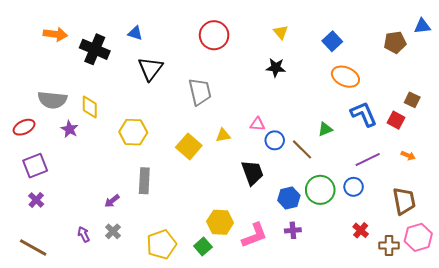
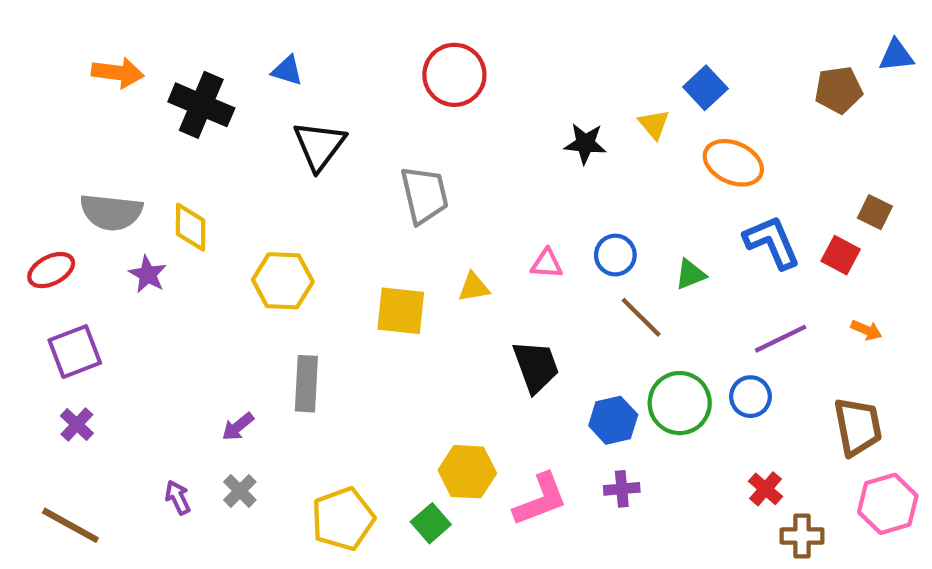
yellow triangle: (281, 32) -> (654, 124), moved
blue circle: (275, 140) -> (615, 255), moved
yellow square: (189, 146) -> (401, 311), turned -35
brown cross: (389, 245) -> (802, 536), moved

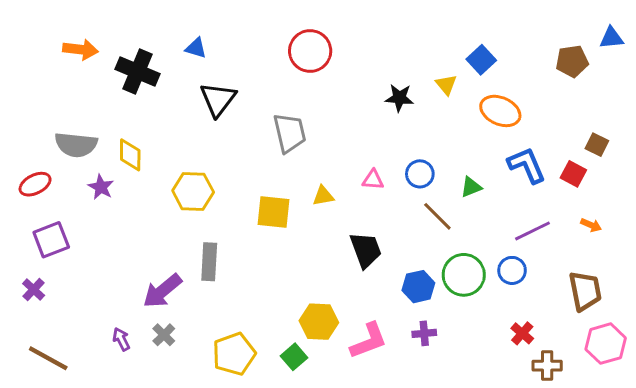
purple cross: (77, 424) -> (34, 289), moved
purple arrow: (238, 427) -> (162, 291), size x1.8

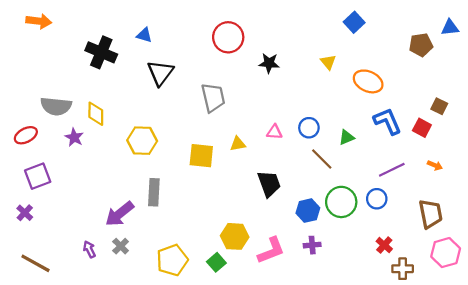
orange arrow: (80, 50) -> (39, 21), moved
blue square: (481, 60) -> (354, 22), moved
black star: (399, 98) -> (269, 63), moved

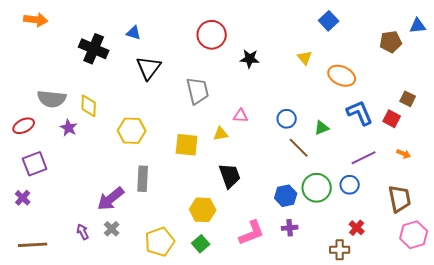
pink triangle: (274, 132) -> (241, 116), moved
black trapezoid: (269, 184) -> (230, 176), moved
yellow hexagon: (235, 236) -> (203, 210), moved
brown line: (36, 263) -> (33, 245), turned -32
brown cross: (403, 269) -> (340, 250), moved

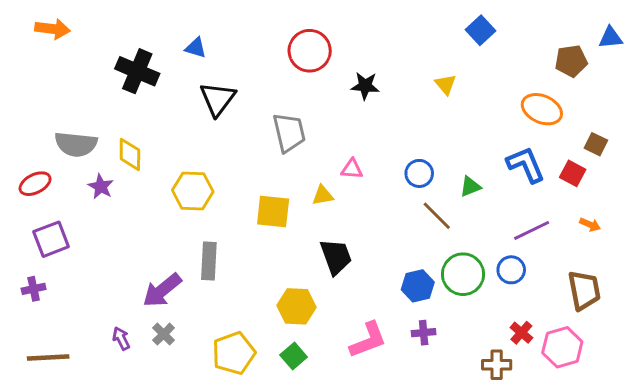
orange ellipse: (342, 76) -> (542, 109), moved
purple cross: (23, 198) -> (34, 289), turned 35
pink hexagon: (414, 235) -> (562, 347), moved

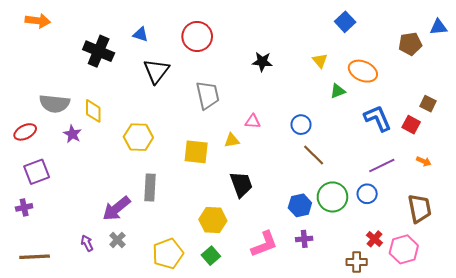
red circle: (310, 51) -> (197, 36), moved
orange ellipse: (542, 109) -> (363, 71), moved
green triangle: (470, 187) -> (338, 91), moved

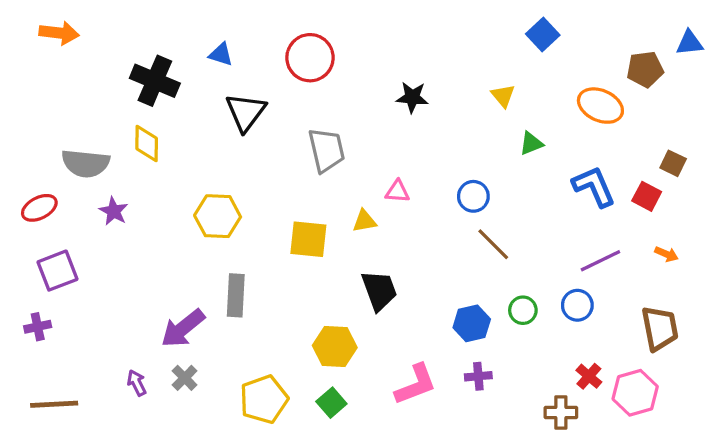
orange ellipse: (363, 71) -> (600, 106), moved
yellow diamond: (93, 111) -> (147, 144), moved
green circle: (332, 197) -> (523, 310), size x0.6

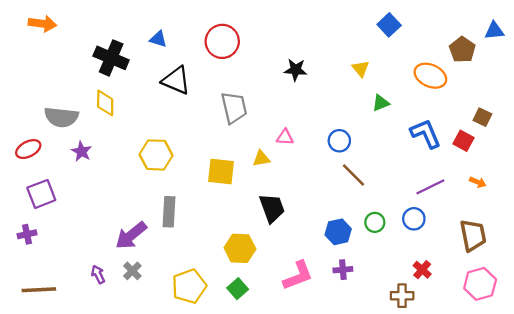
brown pentagon: (645, 69) -> (462, 50), turned -30
black triangle: (246, 112) -> (176, 80), turned -44
pink hexagon: (635, 393) -> (480, 284), moved

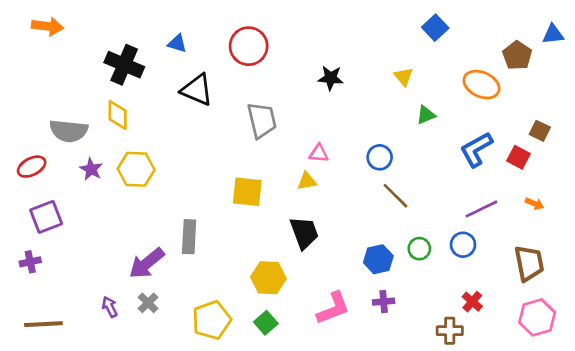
blue L-shape: (426, 134) -> (476, 149), turned -96
yellow hexagon: (156, 155) -> (136, 169), moved
yellow triangle: (261, 158) -> (307, 181), moved

